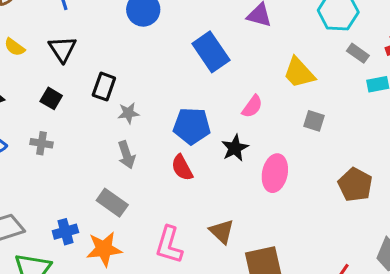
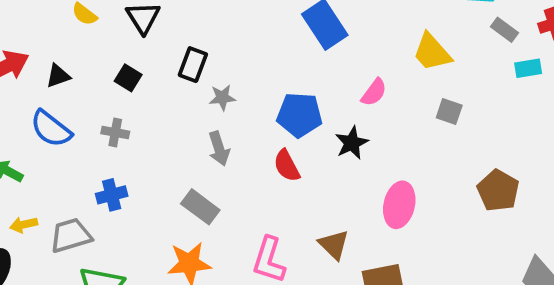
pink ellipse: (275, 173) -> (399, 205), moved
blue cross: (65, 232) -> (112, 195), moved

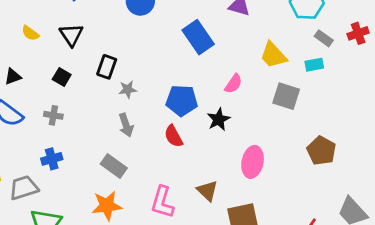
cyan rectangle: (528, 68) -> (314, 65), moved
gray square: (449, 111) -> (286, 96), size x1.5

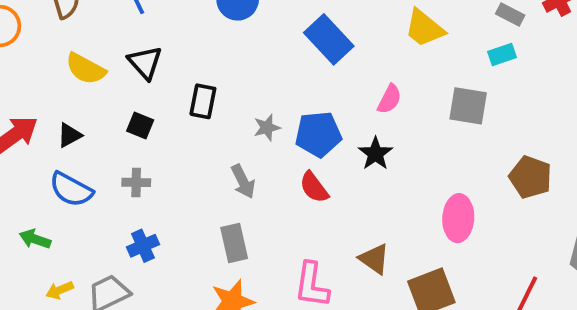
yellow semicircle: (30, 33) -> (86, 69), size x1.5
yellow trapezoid: (273, 55) -> (424, 28), moved
gray star: (128, 89) -> (267, 128), moved
pink ellipse: (253, 162) -> (458, 218), moved
gray rectangle: (114, 166) -> (234, 243), turned 50

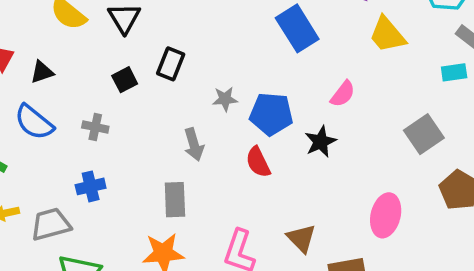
gray square: (468, 106) -> (424, 134), moved, turned 36
black square: (140, 126) -> (125, 80), moved, turned 30

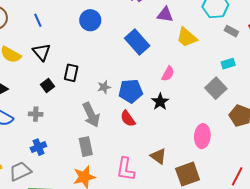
cyan rectangle: (454, 72) -> (228, 64), moved
gray arrow: (194, 145) -> (91, 115), size x1.4

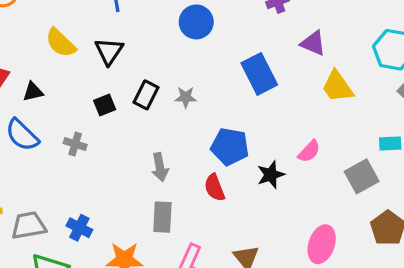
pink semicircle: (168, 74) -> (309, 151), moved
gray star: (104, 87) -> (186, 97), moved
gray arrow: (91, 115) -> (160, 167), size x0.7
blue cross: (38, 147) -> (79, 228), moved, turned 35
gray rectangle: (86, 147) -> (162, 217), moved

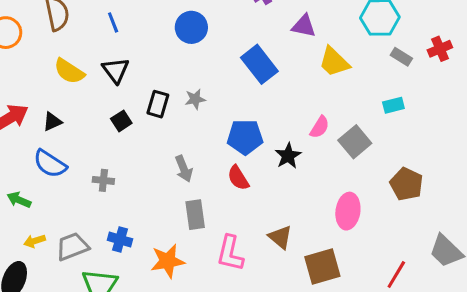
gray cross: (75, 144) -> (103, 180), moved
gray square: (362, 176) -> (355, 142), moved

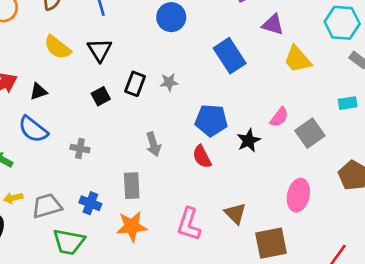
gray rectangle: (195, 215) -> (132, 186), moved

